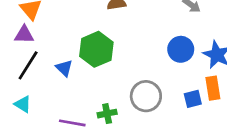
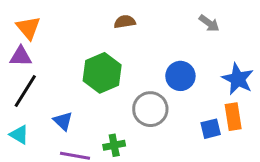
blue circle: (181, 49) -> (180, 76), moved
blue triangle: (64, 68) -> (63, 121), moved
gray circle: (146, 96) -> (150, 109), moved

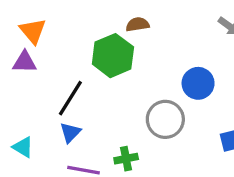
green hexagon: (102, 73) -> (113, 56), moved
black line: (25, 91) -> (70, 98), moved
blue triangle: (63, 121) -> (70, 132), turned 30

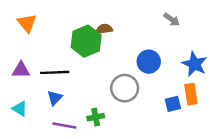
brown semicircle: (137, 24) -> (104, 29), moved
purple triangle: (25, 62) -> (21, 70), moved
black line: (70, 98) -> (55, 72), turned 56

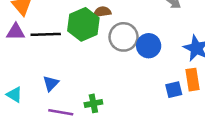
purple triangle: (21, 70) -> (16, 32), moved
black line: (55, 72) -> (46, 34), moved
gray circle: (125, 88) -> (124, 37), moved

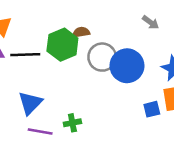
blue circle: (149, 46) -> (127, 66), size x1.4
blue triangle: (51, 83) -> (30, 103), size x1.5

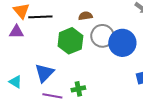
green hexagon: (62, 45) -> (70, 41), moved
black line: (25, 55) -> (40, 17), moved

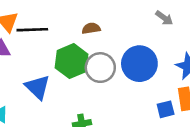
gray circle: (102, 36) -> (100, 68), moved
blue triangle: (44, 73) -> (38, 87), moved, turned -30

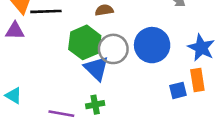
blue triangle: (38, 87) -> (96, 68), moved

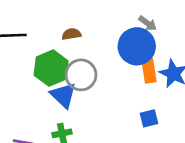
blue circle: (152, 45) -> (137, 46), moved
orange rectangle: (197, 80) -> (149, 71), moved

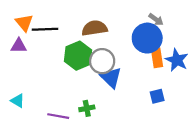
brown semicircle: (71, 34) -> (94, 28), size x1.6
blue triangle: (63, 95) -> (111, 78), moved

